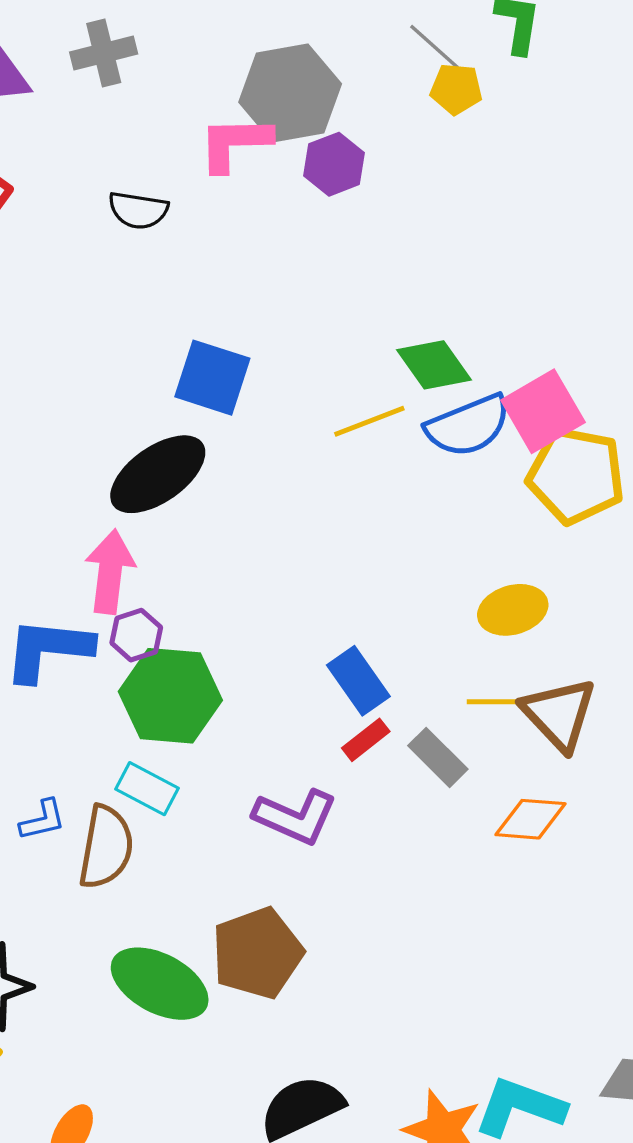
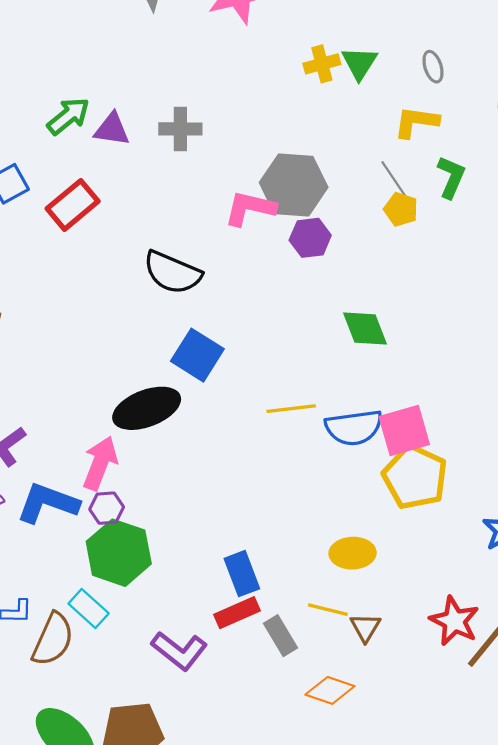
black semicircle: (138, 210) -> (172, 272), moved, size x1.5
green diamond: (434, 365) -> (365, 328), moved
brown triangle: (559, 714) -> (365, 628), size x0.6
red rectangle: (366, 740) -> (237, 613), size x1.4

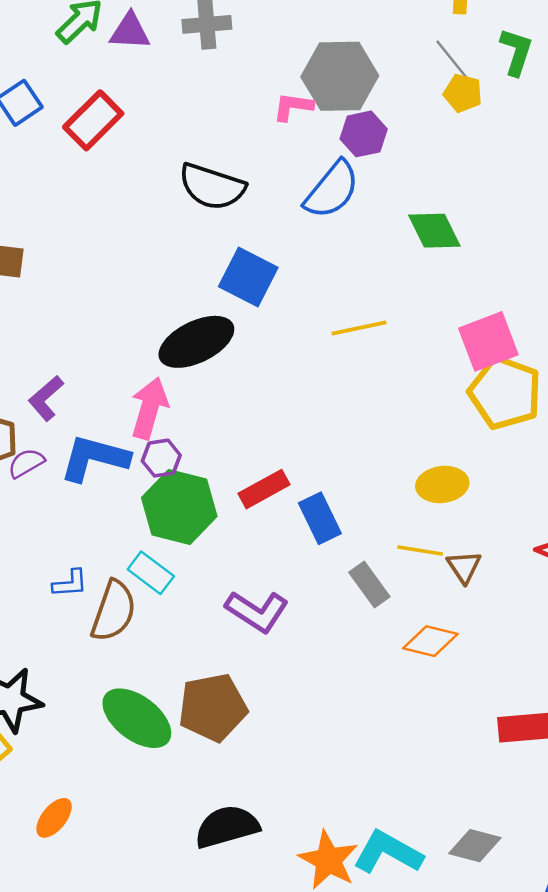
pink L-shape: (250, 208) -> (293, 107), size x0.7
blue semicircle: (354, 427) -> (332, 190), moved, turned -38
red rectangle: (237, 613) -> (264, 489), moved

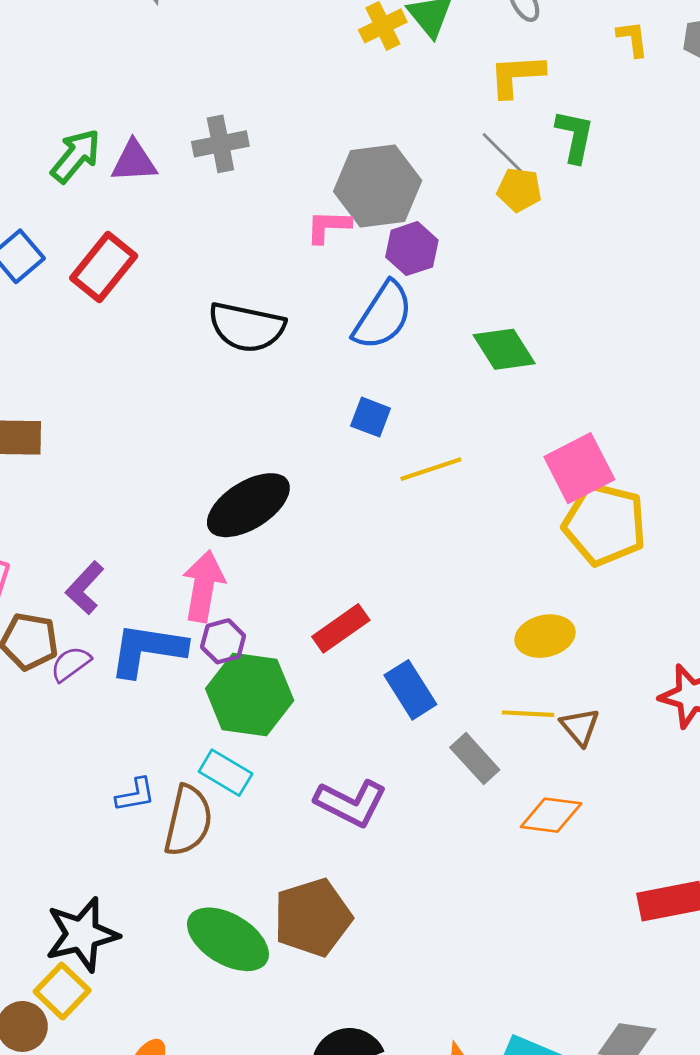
blue square: (248, 277) -> (371, 417), moved, size x0.6
red rectangle: (264, 489) -> (341, 628), moved

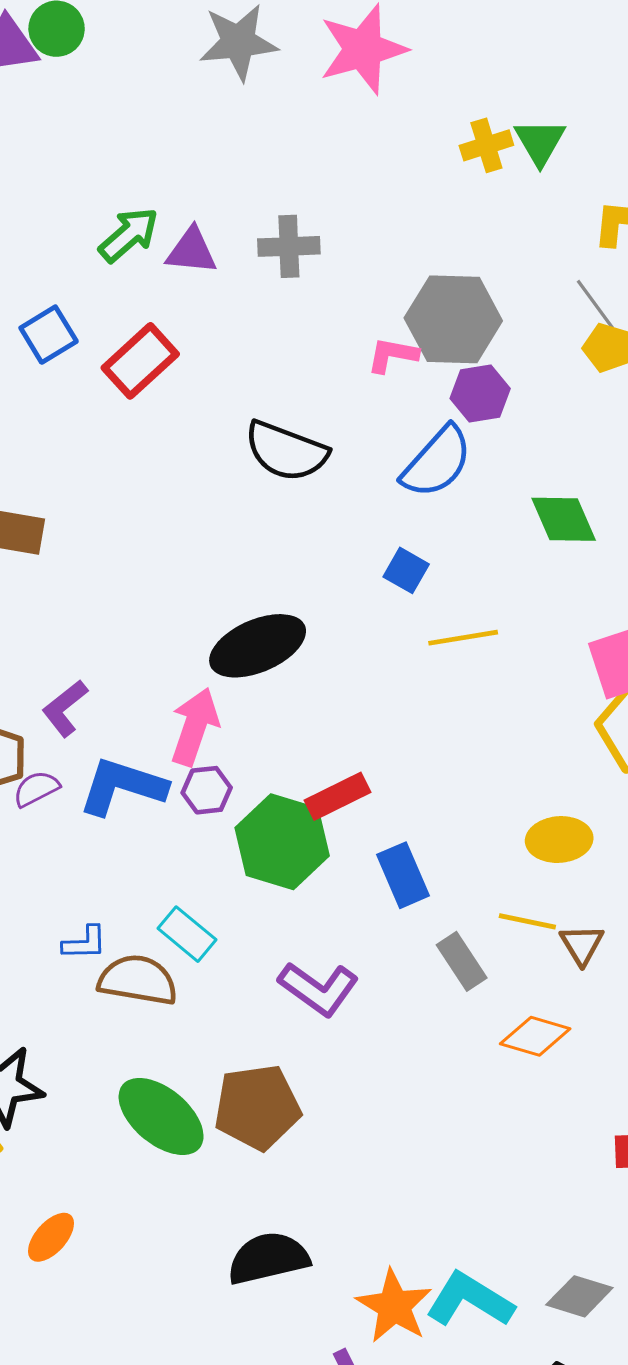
green hexagon: (250, 695) -> (282, 842), moved
brown semicircle: (188, 821) -> (138, 980), turned -102

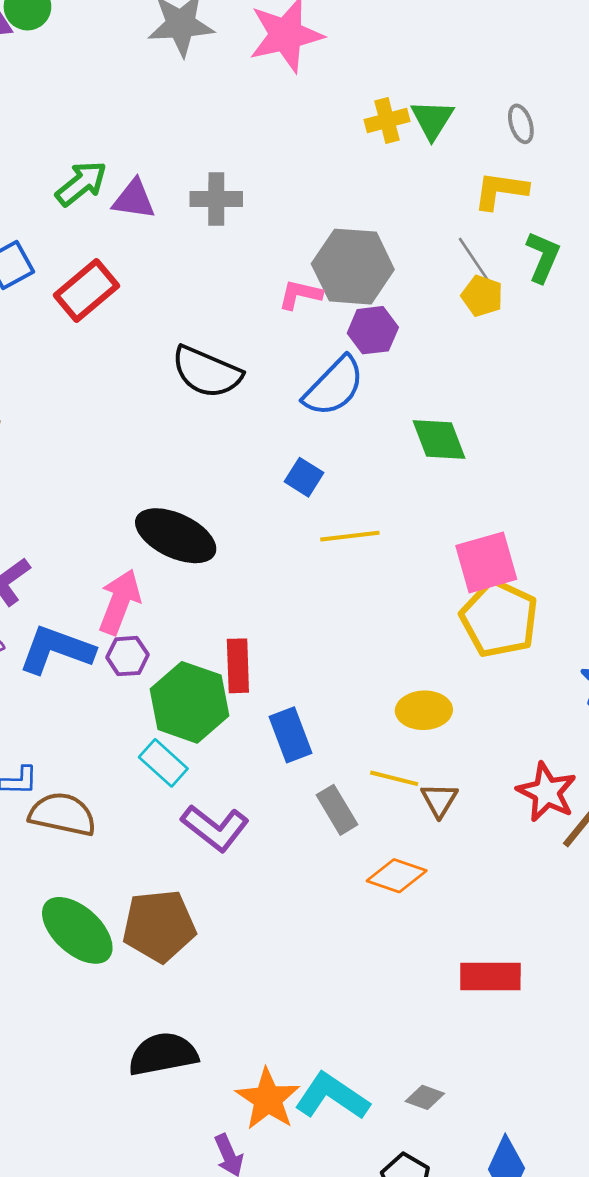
black ellipse: (258, 646) -> (176, 536), turned 46
red rectangle: (338, 796) -> (238, 666), turned -68
cyan rectangle: (187, 934) -> (163, 763), moved
gray diamond: (579, 1296) -> (425, 1097), size x0.7

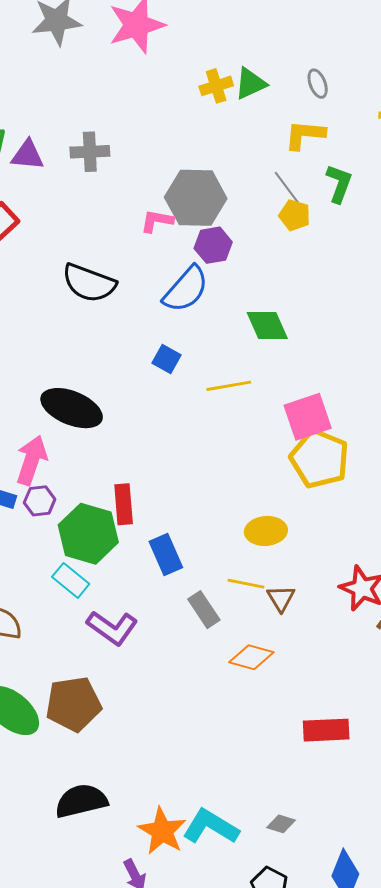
green triangle: (432, 119) -> (250, 84), turned 36
yellow line: (350, 536) -> (229, 386), moved

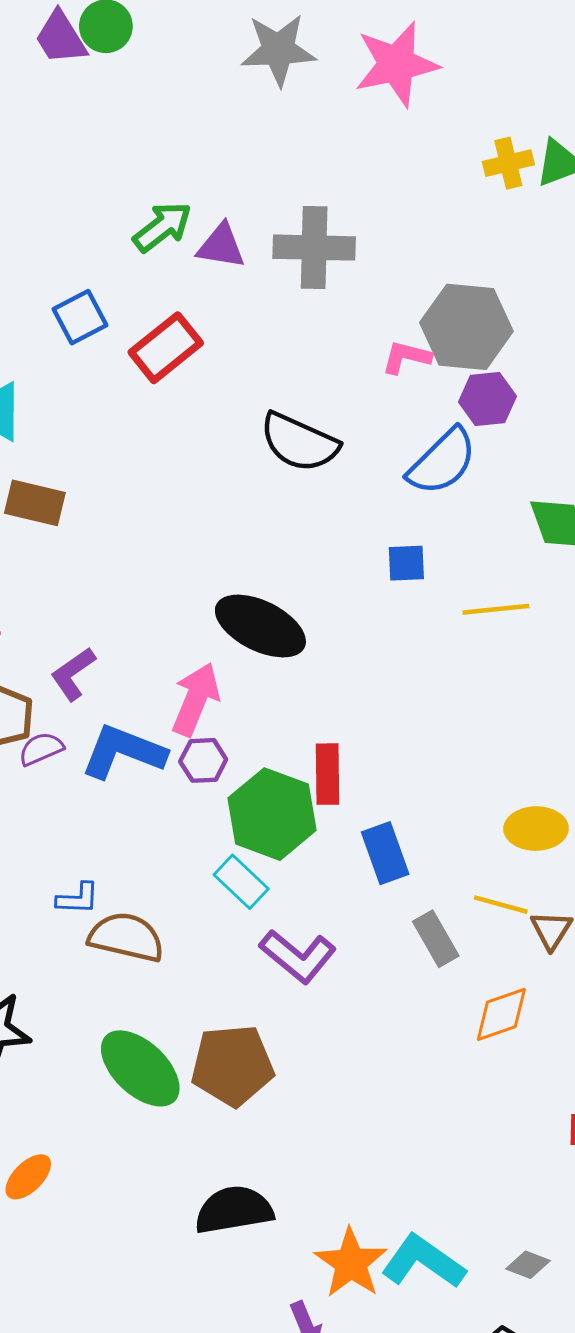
gray cross: (90, 152) -> (314, 248), size x1.4
blue square: (167, 359) -> (406, 563), turned -36
orange diamond: (251, 657) -> (501, 1014), turned -39

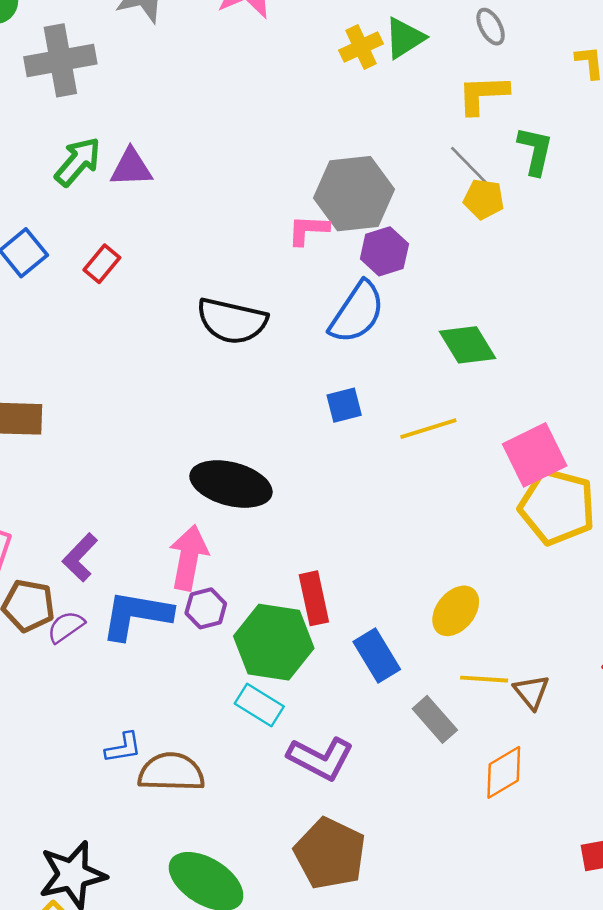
gray cross: (314, 248) -> (60, 60), moved
red rectangle: (166, 348) -> (102, 264), size x0.6
yellow ellipse: (536, 829) -> (456, 611), moved, turned -39
brown pentagon: (232, 1065) -> (330, 854), moved, turned -30

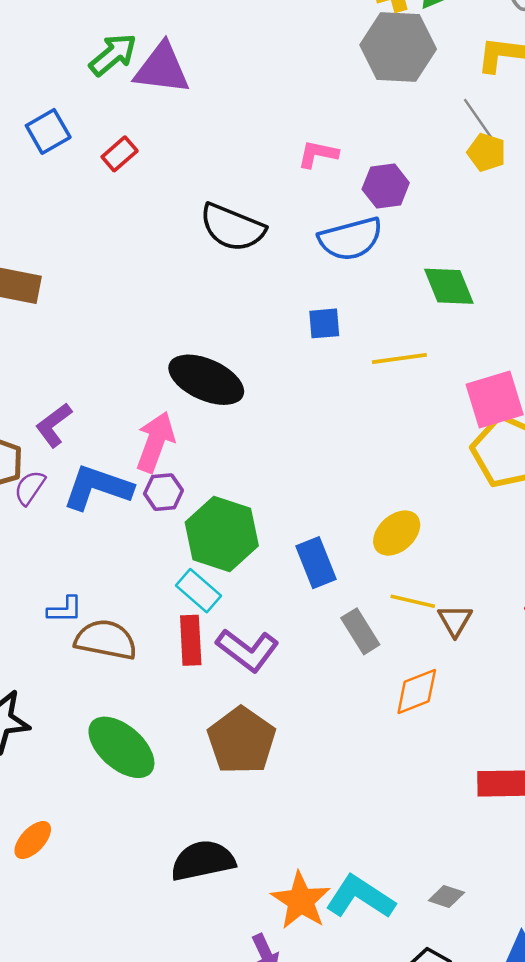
purple triangle: (131, 168) -> (162, 69), size x1.4
gray hexagon: (354, 194) -> (398, 47), moved
blue semicircle: (357, 312) -> (351, 239), turned 32
red rectangle: (314, 598) -> (191, 640), moved
purple semicircle: (66, 627) -> (30, 488), turned -30

